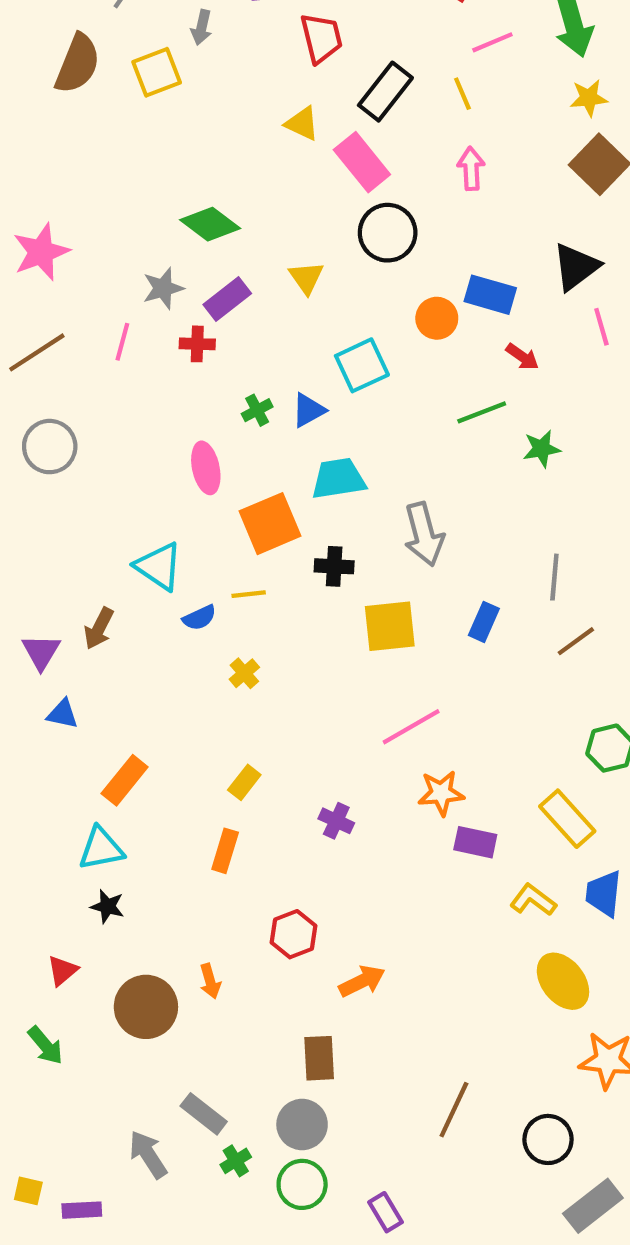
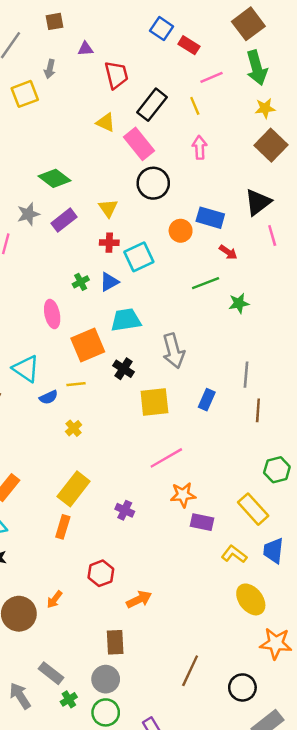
red cross: (197, 344) -> (109, 243), moved
black cross: (334, 566) -> (123, 369), turned 30
brown line: (576, 641) -> (258, 410), turned -50
yellow rectangle: (244, 782) -> (74, 489), size x1.8
orange arrow: (210, 981) -> (55, 599), turned 54

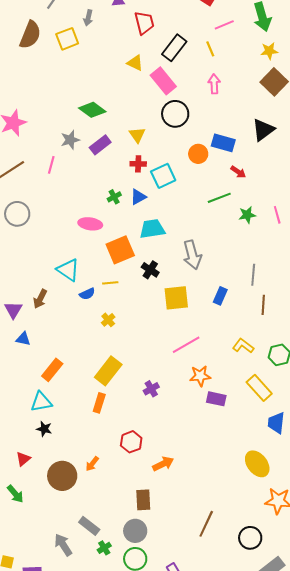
pink line: (272, 235) -> (277, 215), moved
pink ellipse: (52, 314) -> (90, 224), turned -70
purple cross: (125, 510) -> (151, 389), turned 35
yellow L-shape: (234, 554) -> (243, 346), moved

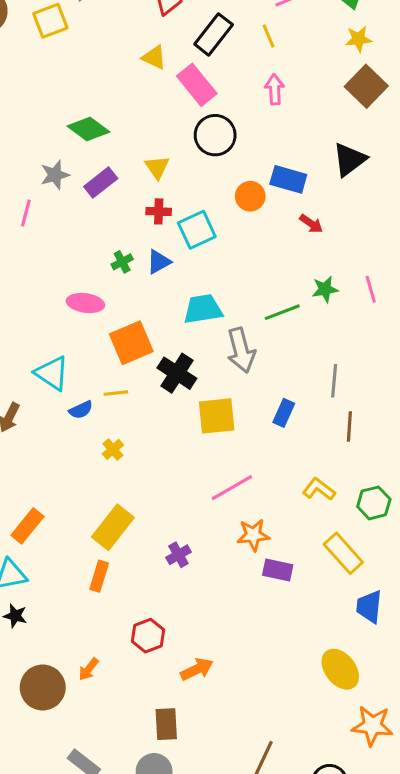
green line: (219, 198) -> (282, 312), moved
cyan trapezoid: (152, 229) -> (203, 309), moved
black cross: (150, 270) -> (177, 373), size x1.4

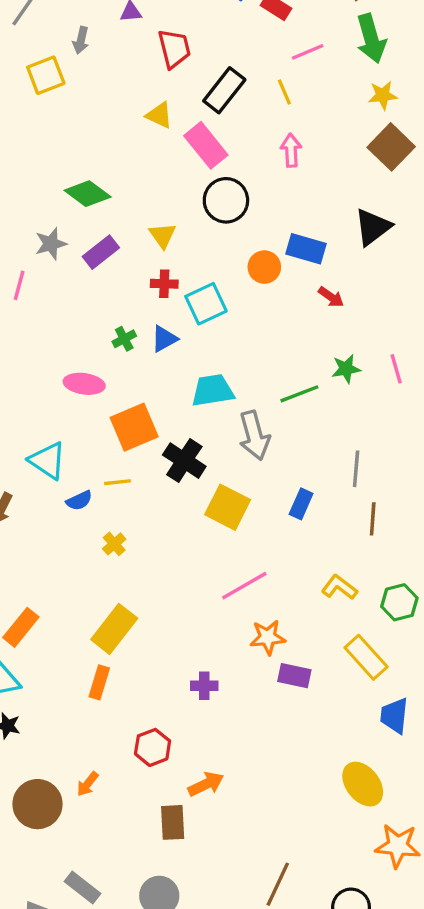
yellow square: (217, 416) -> (228, 507), turned 33
purple cross: (178, 555) -> (204, 686), moved, turned 30
brown rectangle: (166, 724) -> (173, 822), moved

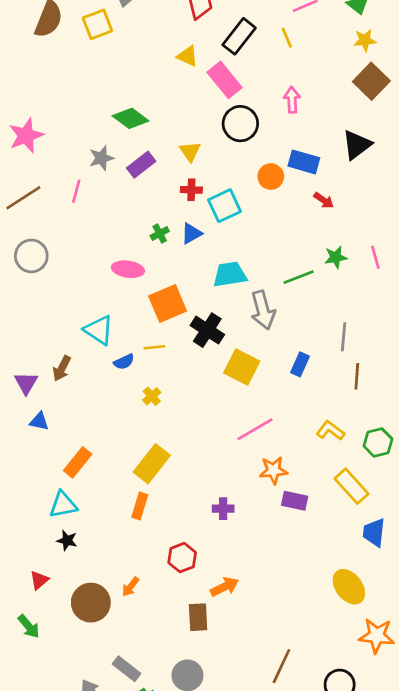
pink arrow: (291, 150) -> (292, 100), moved

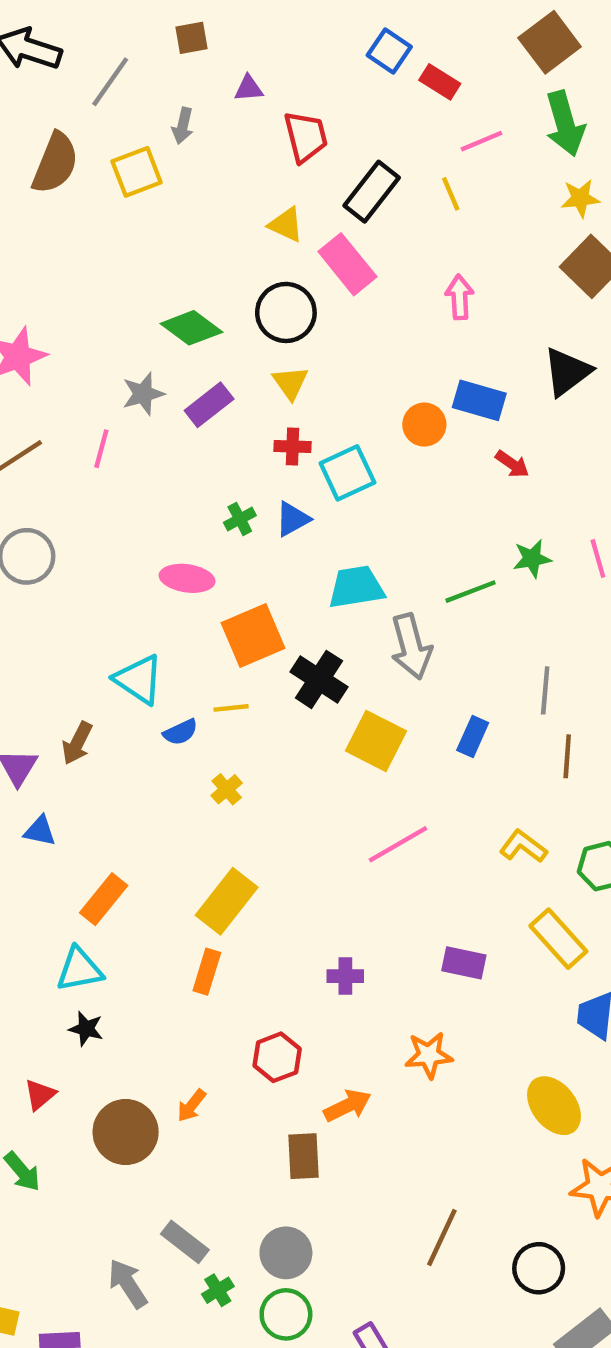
black circle: (240, 124) -> (286, 312), moved
orange star: (273, 470) -> (429, 1055), moved

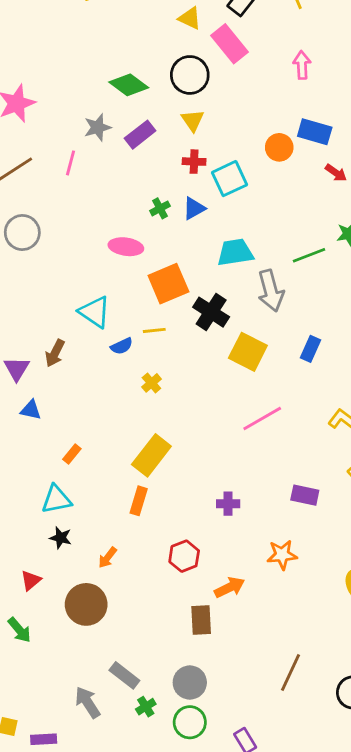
orange rectangle: (104, 899) -> (72, 454), size x0.6
orange arrow: (191, 1106) -> (107, 558), moved

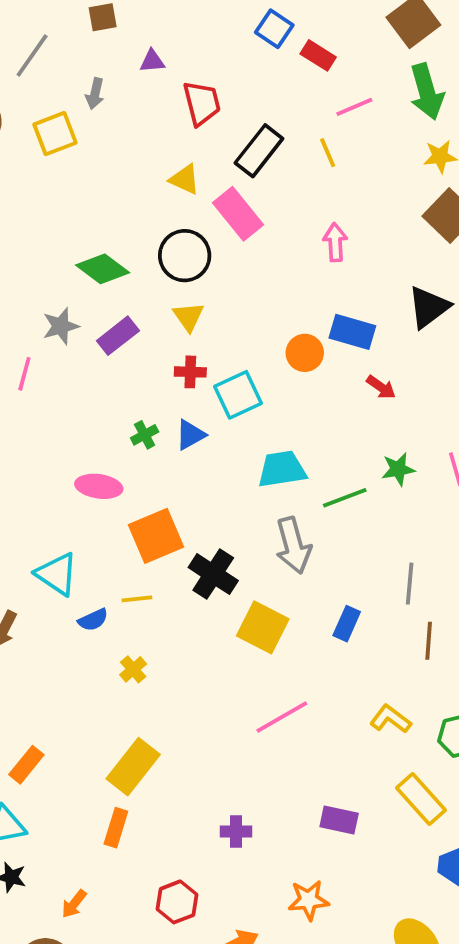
cyan trapezoid: (235, 252) -> (282, 469), moved
orange rectangle: (72, 454) -> (26, 765), size x1.4

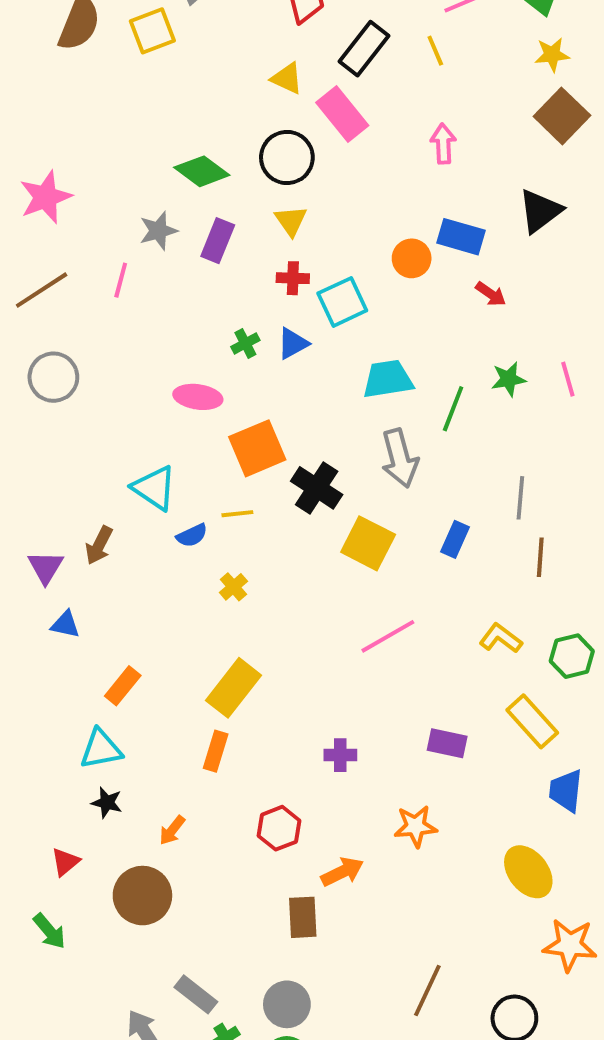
purple rectangle: (118, 336) -> (218, 241), turned -30
green line: (345, 498) -> (453, 409), turned -48

